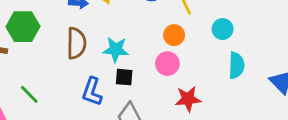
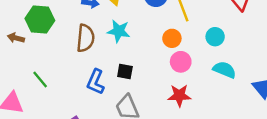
cyan star: (116, 50) -> (119, 31), moved
pink circle: (167, 64) -> (181, 62), moved
cyan semicircle: (236, 65) -> (224, 70), turned -75

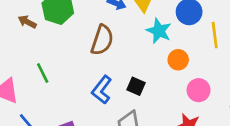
cyan star: (119, 31) -> (159, 31), moved
orange circle: (172, 38) -> (178, 60), moved

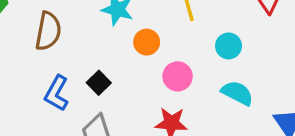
black square: (136, 86) -> (99, 83), turned 30

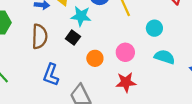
orange circle: (147, 42) -> (95, 58), moved
black square: (99, 83) -> (73, 38), moved

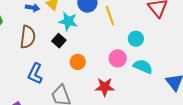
pink circle: (125, 52) -> (118, 58), moved

